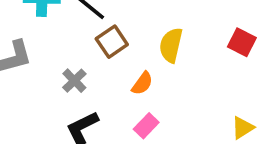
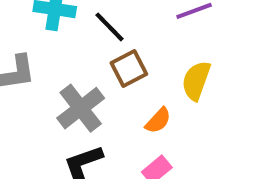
gray cross: (74, 81) -> (81, 108), size x1.6

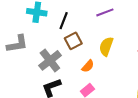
black line: (110, 27) -> (64, 21), turned 66

